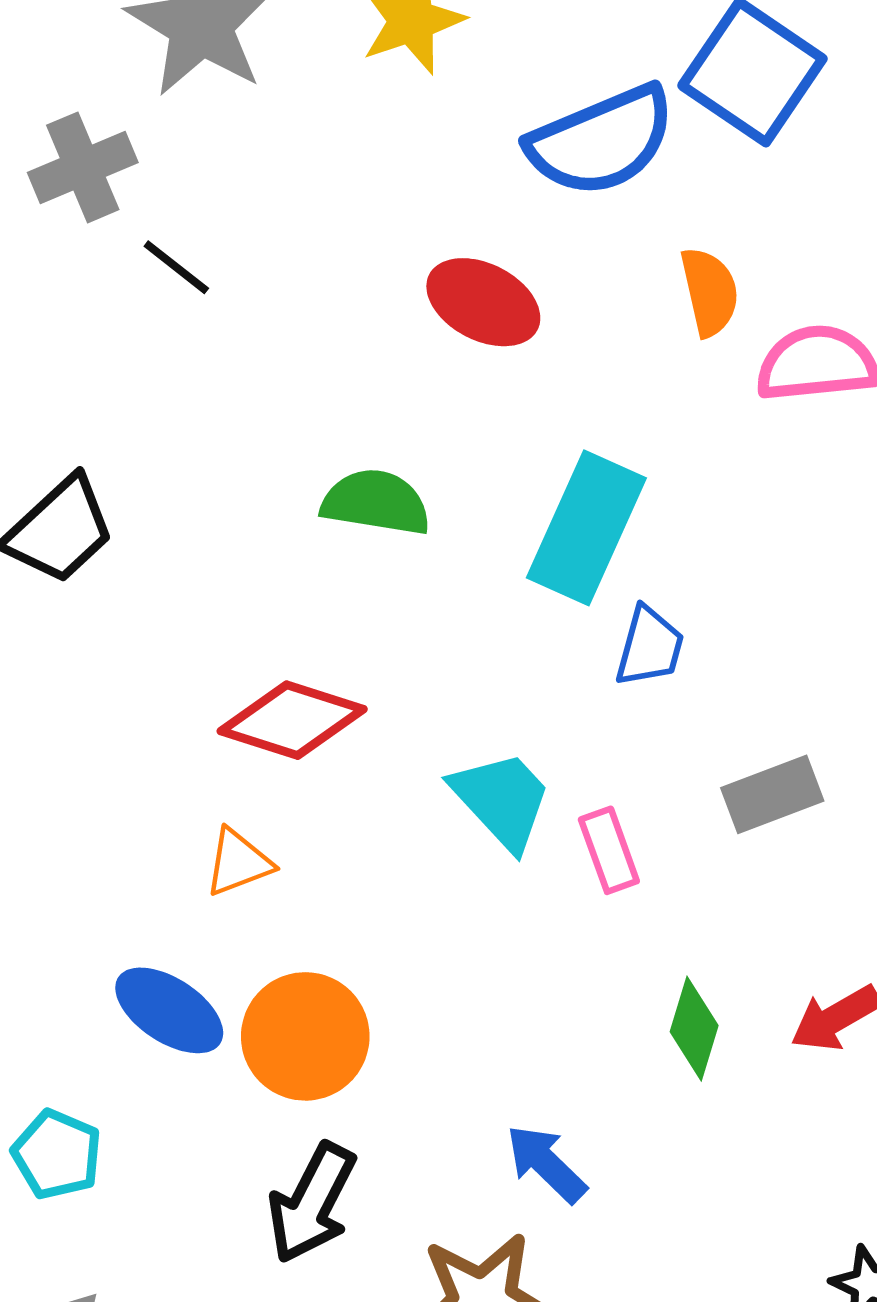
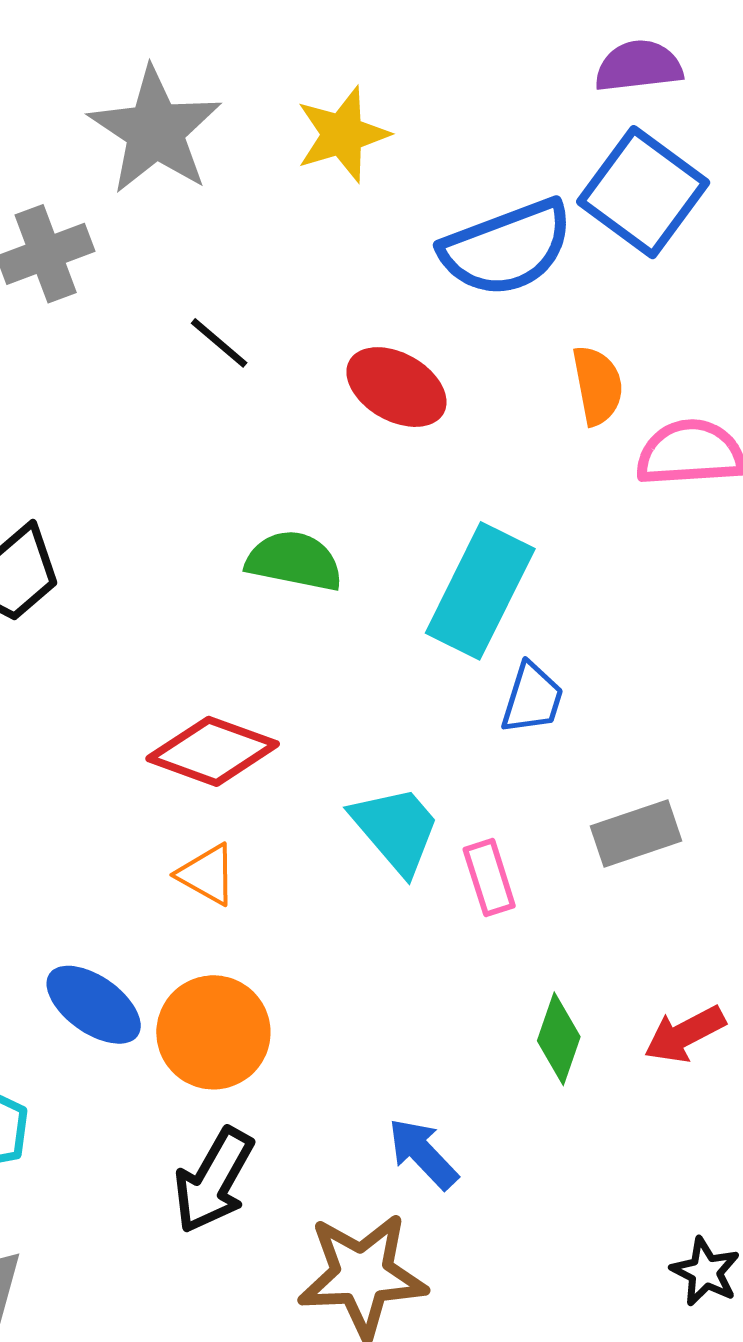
black line: (176, 267) -> (219, 343), moved
orange triangle: (238, 862) -> (207, 875), moved, turned 48

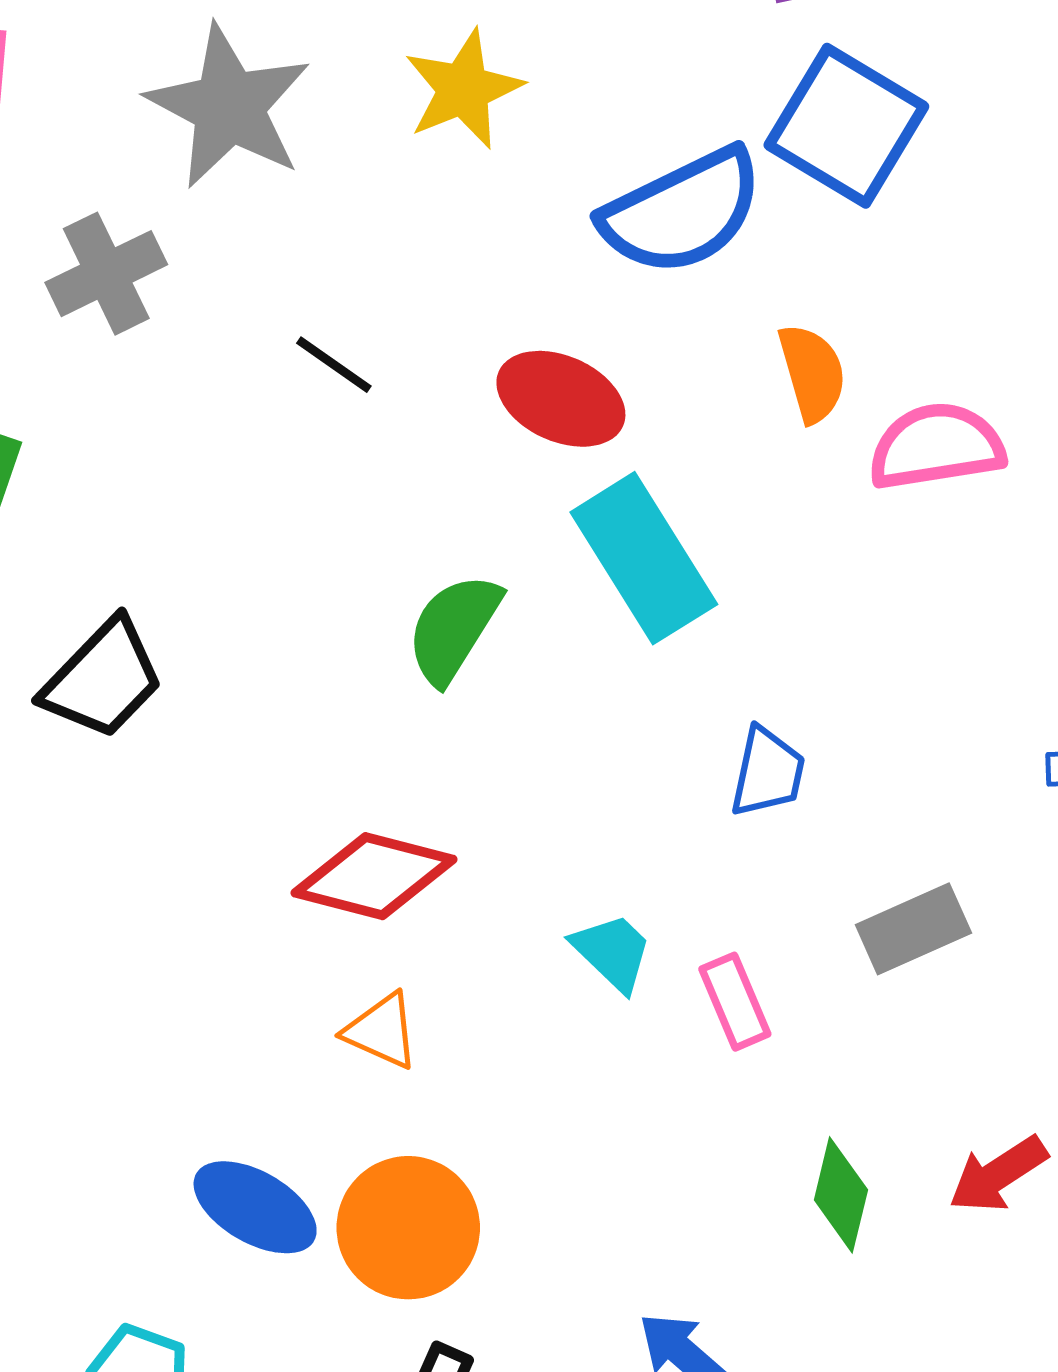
green semicircle: (294, 561) -> (454, 628), turned -64
cyan rectangle: (480, 591) -> (644, 558), moved, turned -53
cyan trapezoid: (396, 829) -> (612, 952), size x0.7

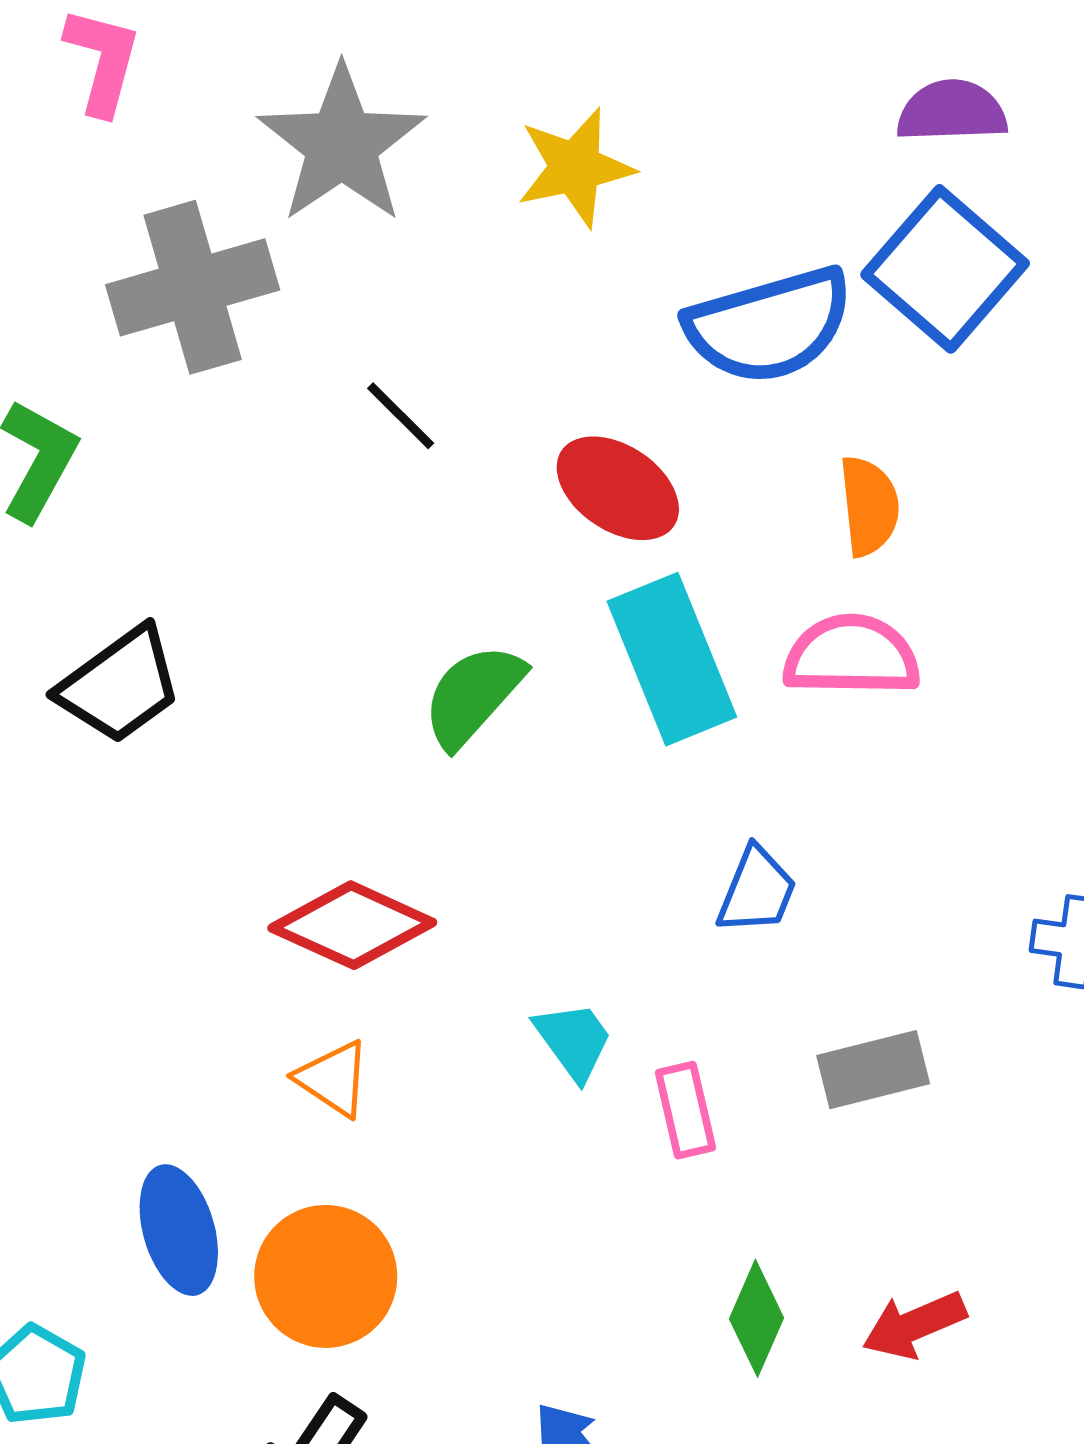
gray cross: (106, 274) -> (193, 287), size x1.4
pink semicircle: (936, 446) -> (851, 656), moved
blue ellipse: (255, 1207) -> (179, 1230), turned 34

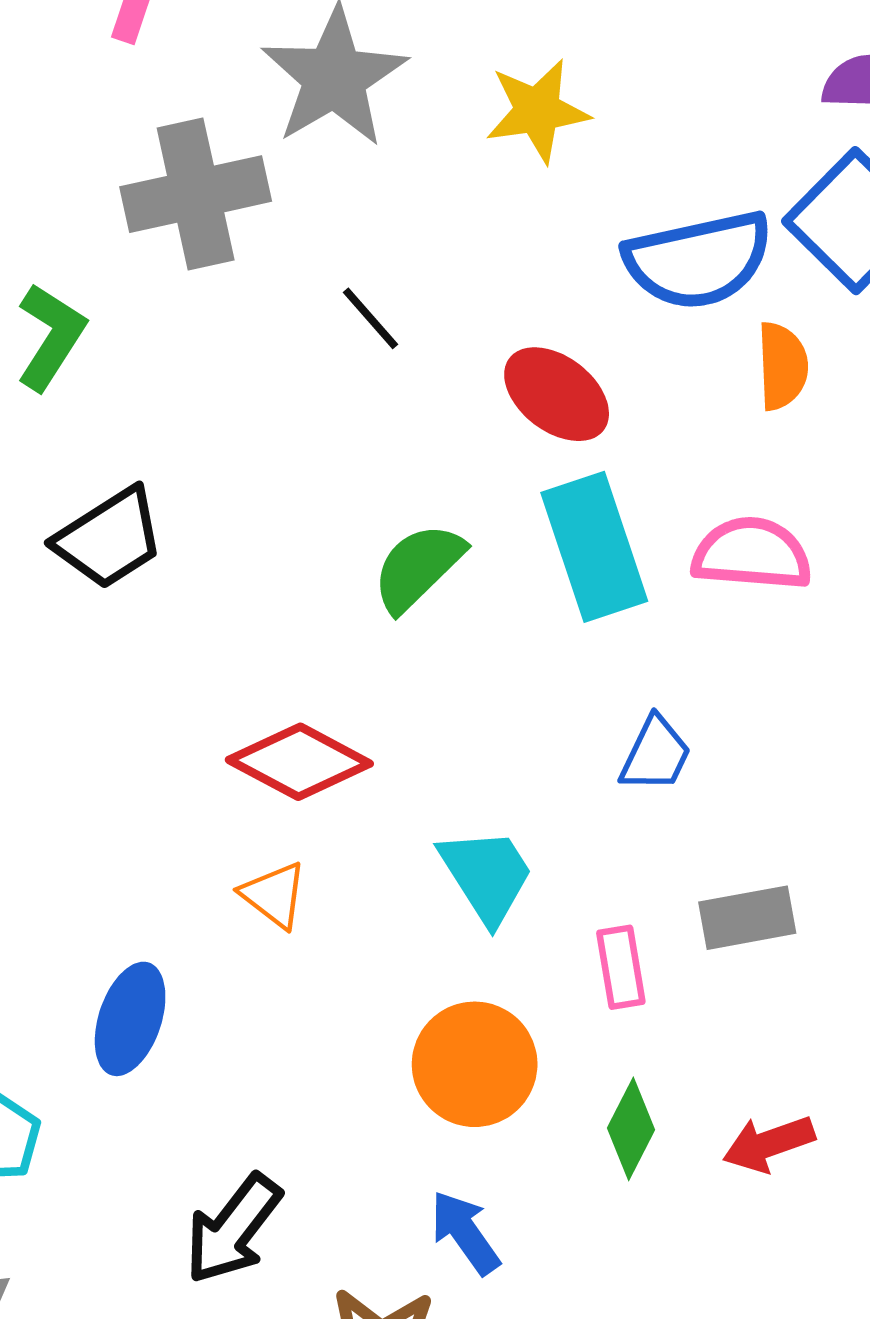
orange semicircle: (869, 506) -> (782, 366), moved
cyan trapezoid: (574, 1041) -> (487, 875), size x1.4
pink rectangle: (685, 1110) -> (621, 967), moved
blue ellipse: (179, 1230) -> (130, 1019), turned 31
orange circle: (326, 1276) -> (475, 1064), moved

